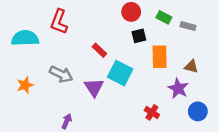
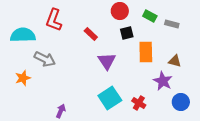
red rectangle: (99, 50) -> (91, 34), moved
cyan square: (120, 73) -> (110, 98), moved, turned 30
gray arrow: (61, 74) -> (45, 59), moved
purple triangle: (94, 87) -> (107, 61), moved

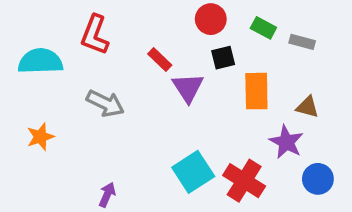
gray arrow: (45, 59) -> (105, 103), moved
purple triangle: (107, 61) -> (188, 88), moved
red cross: (139, 103) -> (244, 181), size x1.6

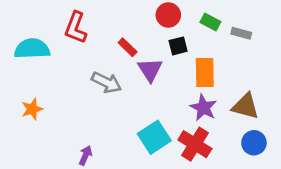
gray arrow: (105, 103) -> (107, 82), moved
brown triangle: (307, 107) -> (246, 106), moved, size x1.5
purple star: (286, 142) -> (203, 108), moved

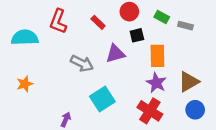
red rectangle: (128, 47) -> (98, 22), moved
purple triangle: (150, 70) -> (115, 54), turned 48
brown triangle: (246, 106) -> (189, 82), turned -45
cyan square: (154, 137) -> (102, 99), moved

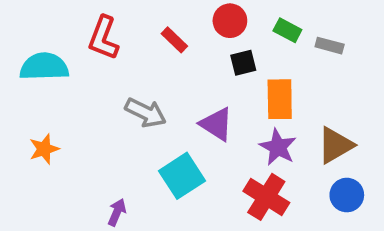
purple triangle: (115, 54) -> (217, 124), moved, turned 48

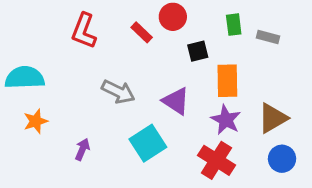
red circle: (230, 21) -> (173, 17), moved
green rectangle: (287, 30) -> (234, 25), turned 55
cyan semicircle: (44, 67) -> (25, 78), moved
purple arrow: (117, 212) -> (82, 149), moved

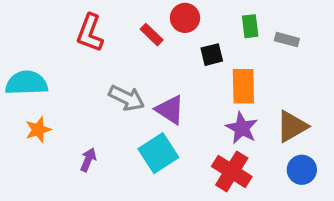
purple triangle: (176, 101) -> (170, 110), moved

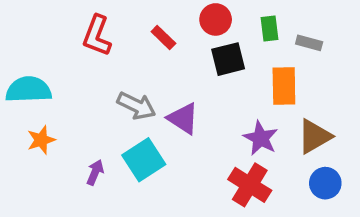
red circle: (185, 18) -> (216, 19), moved
black square: (212, 55) -> (228, 59), size x1.4
orange rectangle: (243, 86) -> (284, 86), moved
cyan square: (158, 153) -> (144, 160), moved

